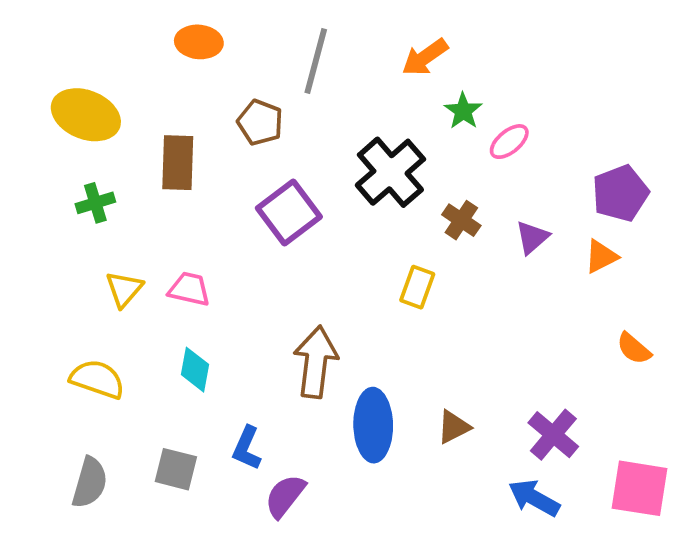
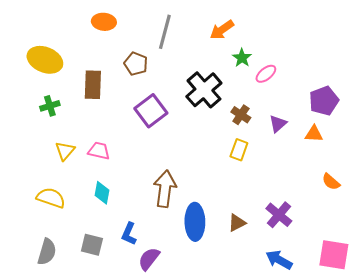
orange triangle: (601, 257) -> (314, 134), turned 30
yellow rectangle: (417, 287) -> (239, 150), moved
purple cross: (553, 435) -> (279, 215), moved

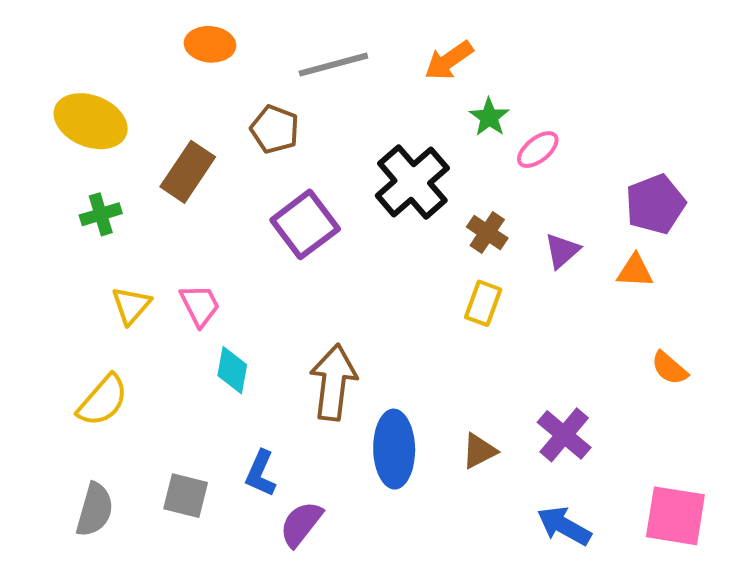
gray line: (165, 32) -> (333, 65), turned 60
brown rectangle: (93, 85) -> (188, 172), turned 32
pink trapezoid: (99, 151) -> (200, 305), turned 50
cyan diamond: (102, 193) -> (232, 370), moved
yellow semicircle: (51, 198) -> (103, 400), turned 112

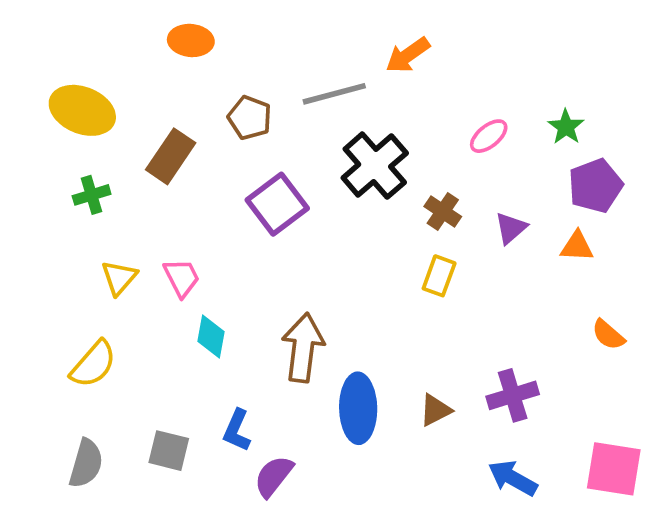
gray line: (333, 65) -> (334, 94), moved
green star: (489, 117) -> (566, 127), moved
purple cross: (564, 435) -> (513, 395), turned 33

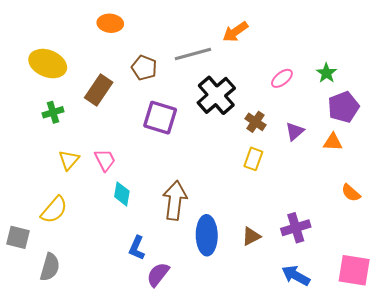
purple square: (277, 204) -> (160, 118), turned -36
gray square: (169, 451) -> (18, 237), moved

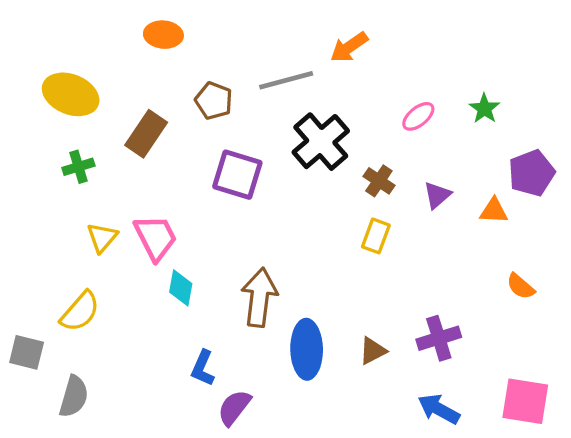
purple pentagon: (343, 107) -> (532, 173), moved
pink trapezoid: (105, 160) -> (156, 238), size x1.4

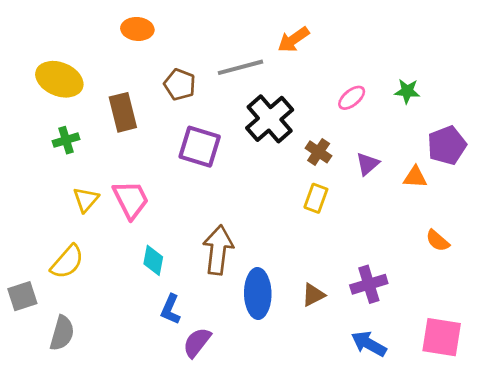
green star: (484, 109) -> (407, 91), turned -30
brown rectangle: (146, 134) -> (123, 112), turned -48
cyan diamond: (181, 288) -> (153, 260), moved
gray square: (27, 352) -> (22, 296), turned -32

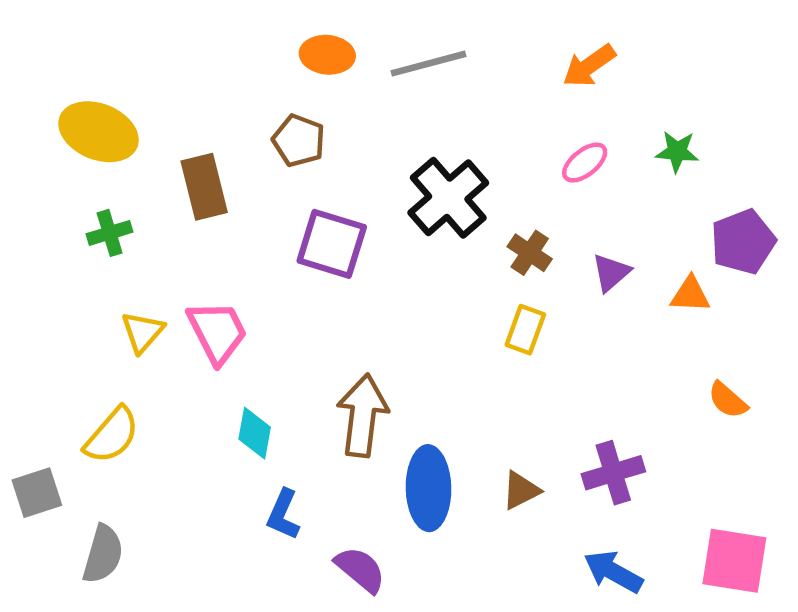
orange ellipse: (137, 29) -> (327, 55), moved
orange arrow: (293, 40) -> (589, 66), moved
gray line: (241, 67) -> (429, 64), moved
purple semicircle: (197, 342) -> (360, 570), moved, turned 92

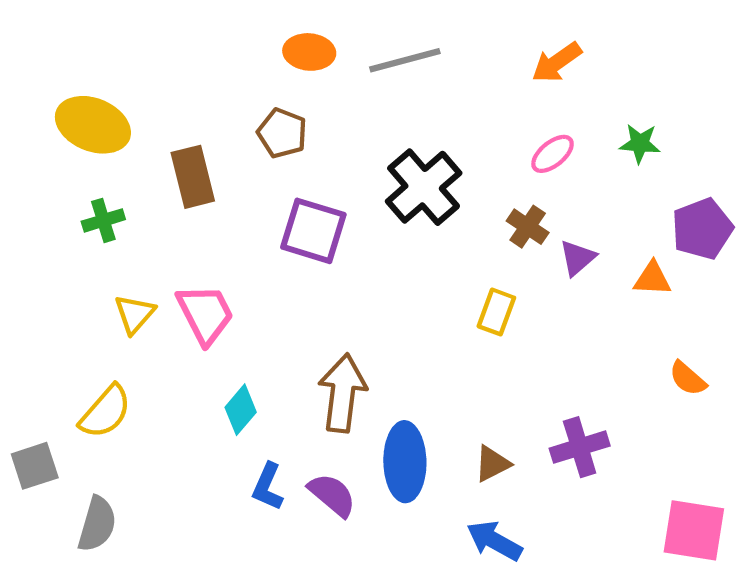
brown cross: (530, 253) -> (528, 227), moved
cyan diamond: (255, 433) -> (241, 410), turned 30
purple semicircle: (360, 570) -> (332, 495), moved
blue arrow: (613, 572) -> (494, 541), moved

